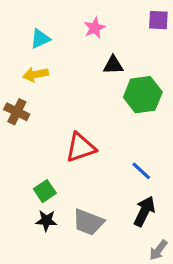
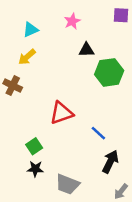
yellow arrow: (35, 74) -> (27, 57), turned -30
blue line: (141, 171) -> (98, 133), moved
gray trapezoid: (88, 222) -> (67, 184), moved

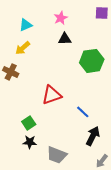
black triangle: (86, 50) -> (65, 39), moved

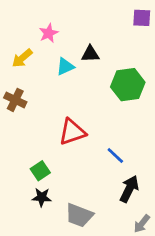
pink star: (61, 18) -> (49, 33), moved
cyan triangle: (26, 25) -> (65, 67), moved
yellow arrow: (23, 48) -> (22, 58), moved

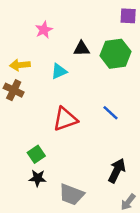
yellow arrow: (22, 58) -> (20, 65), moved, turned 36
cyan triangle: (65, 67) -> (59, 71), moved
green hexagon: (128, 85) -> (116, 54), moved
blue line: (115, 156) -> (110, 113), moved

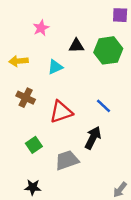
brown cross: (14, 90) -> (26, 98), moved
black arrow: (117, 171) -> (93, 138), moved
black star: (38, 178) -> (33, 187), moved
gray trapezoid: (72, 195) -> (67, 160), moved, turned 140

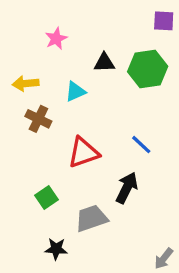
brown cross: (26, 98) -> (38, 119), moved
black star: (33, 187) -> (56, 249), moved

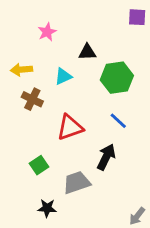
green hexagon: (148, 69) -> (117, 78), moved

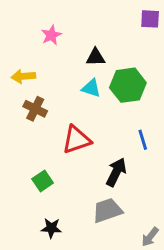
cyan triangle: (63, 76) -> (91, 88), moved, turned 42
blue line: (118, 121) -> (143, 140), moved, turned 30
gray trapezoid: (77, 183) -> (107, 210), moved

